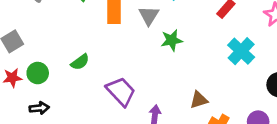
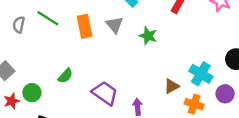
green star: (172, 40) -> (148, 36), moved, turned -30
cyan cross: (241, 51) -> (201, 74), moved

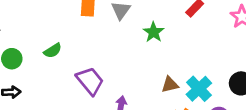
brown triangle: (172, 86) -> (170, 85), moved

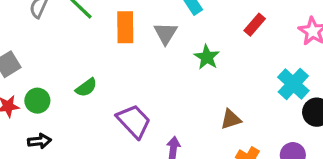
cyan cross: (199, 89) -> (293, 84), moved

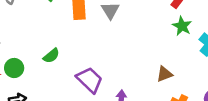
green star: (207, 57) -> (182, 26), moved

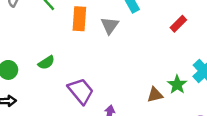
green star: (182, 26) -> (177, 85), moved

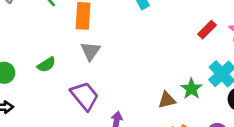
red rectangle: (178, 24) -> (207, 30), moved
gray triangle: (110, 25) -> (90, 51), moved

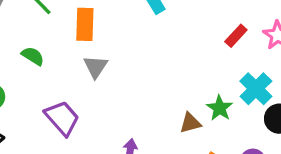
green semicircle: (46, 65) -> (33, 56), moved, turned -114
purple trapezoid: (85, 96) -> (62, 118), moved

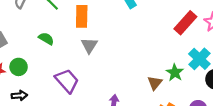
red rectangle: (236, 36) -> (185, 23), size x1.5
brown triangle: (190, 123) -> (155, 83), turned -35

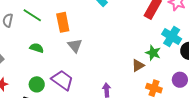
green circle: (19, 67) -> (37, 84), moved
brown triangle: (155, 83) -> (138, 65), turned 32

